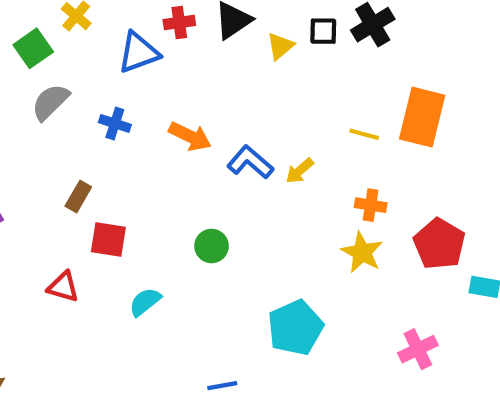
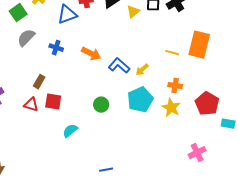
red triangle: (63, 287) -> (31, 105), moved
cyan pentagon: (295, 328) -> (140, 100), moved

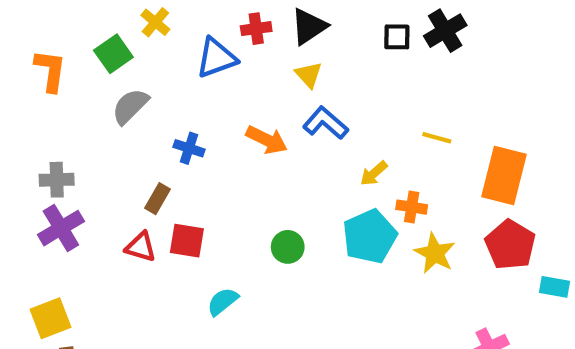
yellow triangle: (133, 12) -> (309, 75), moved, turned -32
orange rectangle: (199, 45) -> (504, 176), moved
blue cross: (56, 48) -> (189, 148), moved
blue L-shape: (119, 66) -> (326, 123), moved
orange cross: (175, 86) -> (412, 207), moved

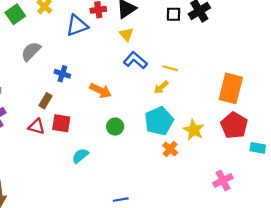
green square: (113, 54) -> (15, 14), moved
yellow line: (437, 138) -> (170, 68), moved
orange arrow: (267, 140) -> (101, 91), moved
orange cross: (412, 207) -> (170, 149), moved, turned 32

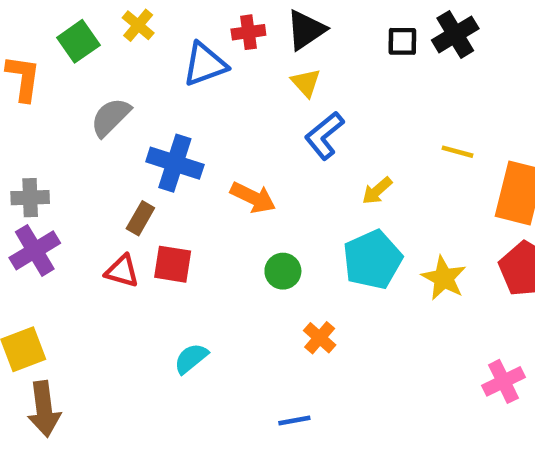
blue L-shape: (135, 60) -> (324, 136), turned -80
yellow line: (170, 68) -> (458, 152), moved
blue cross: (62, 74) -> (175, 163), size x1.6
orange cross: (170, 149) -> (320, 338), moved
cyan semicircle: (80, 156) -> (191, 358), moved

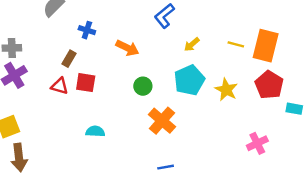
yellow line: (458, 152) -> (236, 44), moved
blue cross: (175, 163) -> (87, 30), size x0.6
orange cross: (320, 338) -> (162, 121), size x1.6
cyan semicircle: (191, 358) -> (95, 131), turned 42
blue line: (294, 420) -> (166, 167), moved

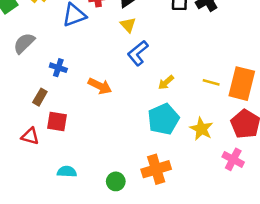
red triangle: (60, 86) -> (30, 136), moved
green circle: (143, 86) -> (116, 181), moved
orange cross: (162, 121) -> (156, 169), moved, turned 32
pink cross: (257, 143) -> (233, 159), moved, turned -36

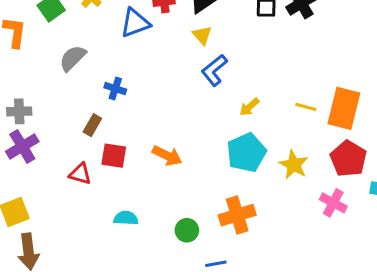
orange arrow: (100, 86) -> (167, 156), moved

